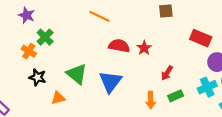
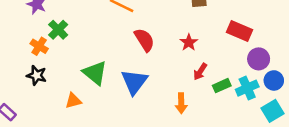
red semicircle: (119, 46) -> (144, 40), turned 48
red star: (144, 48) -> (189, 42), moved
black star: (37, 77) -> (37, 75), moved
green rectangle: (176, 96) -> (222, 86), moved

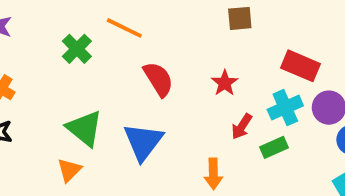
green cross: (58, 30) -> (77, 49), moved
cyan cross: (247, 88) -> (285, 108), moved
orange triangle: (73, 101) -> (69, 170), moved, turned -30

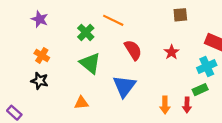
red arrow: (242, 126) -> (187, 105), moved, turned -32
green triangle: (84, 128) -> (90, 63), moved
orange triangle: (69, 170) -> (81, 103), turned 40

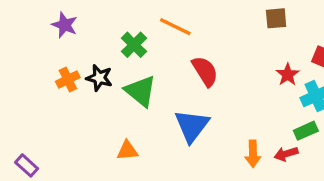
red star: (172, 52) -> (288, 75), moved
orange cross: (42, 55) -> (68, 79), turned 32
black star: (40, 81) -> (99, 78), moved
red arrow: (187, 105) -> (286, 154), turned 72

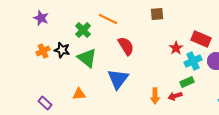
brown square: (276, 18) -> (157, 14), moved
purple rectangle: (27, 165) -> (45, 103), moved

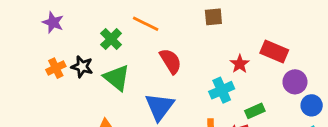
cyan cross: (193, 61) -> (222, 90), moved

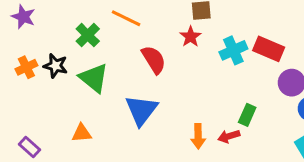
red star: (240, 64) -> (190, 37), moved
cyan cross: (222, 90) -> (233, 50), moved
green rectangle: (255, 111) -> (247, 115), turned -42

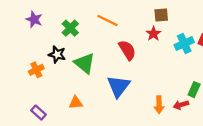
green cross: (88, 35) -> (70, 28), moved
orange cross: (26, 67) -> (36, 70), moved

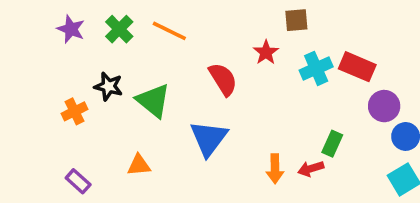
brown square: (161, 15) -> (296, 20), moved
orange line: (108, 20) -> (169, 31), moved
green cross: (70, 28) -> (119, 29), moved

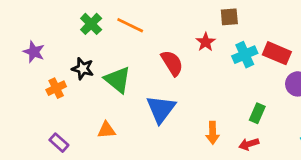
purple star: (71, 29) -> (34, 52), moved
red arrow: (311, 169) -> (249, 144), moved

